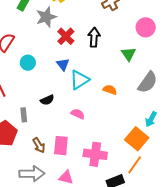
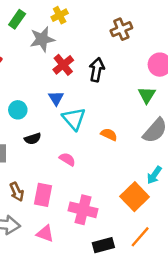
green triangle: (129, 54) -> (147, 95), moved
cyan circle: (28, 63) -> (18, 110), moved
cyan triangle: (79, 80) -> (74, 119), turned -45
orange line: (135, 165) -> (140, 237), moved

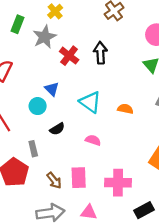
blue triangle: (56, 98) -> (52, 89), moved

